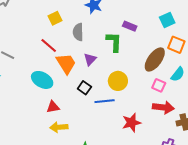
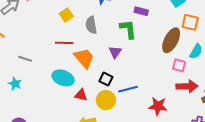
red line: (49, 46) -> (64, 43), turned -30
purple triangle: (90, 59) -> (115, 52), moved
yellow circle: (118, 81) -> (106, 100), moved
red triangle: (53, 107) -> (81, 95), moved, turned 32
red star: (131, 123) -> (158, 106), turned 30

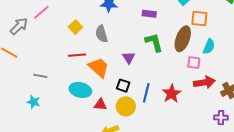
green L-shape: (128, 29) -> (154, 42), moved
blue line: (128, 89) -> (146, 93), turned -54
red star: (158, 106) -> (172, 94), moved, turned -30

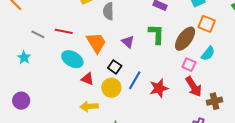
red line: (77, 55) -> (64, 31), moved
purple triangle: (129, 58) -> (128, 42), turned -32
red arrow: (204, 82) -> (194, 87), turned 50

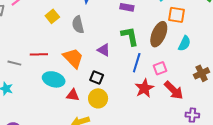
pink square: (189, 65) -> (160, 68), moved, turned -32
blue line: (135, 80) -> (137, 63), moved
red arrow: (194, 87) -> (174, 90), moved
brown cross: (215, 101) -> (202, 73), moved

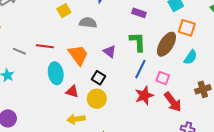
gray semicircle: (78, 25) -> (88, 23), turned 102
pink square: (160, 68) -> (163, 78), turned 32
cyan ellipse: (54, 79) -> (56, 73), turned 55

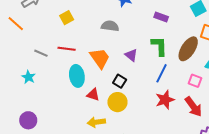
yellow square: (64, 11) -> (67, 18), moved
pink square: (163, 78) -> (195, 81), moved

